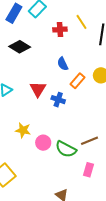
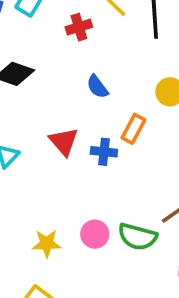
orange rectangle: (78, 81) -> (133, 129), moved
yellow star: (23, 130) -> (47, 243), moved

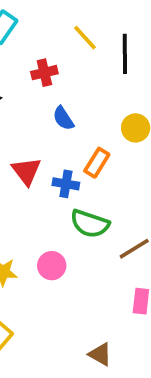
red cross: (79, 27) -> (44, 73), moved
green semicircle: (137, 237) -> (90, 224), moved

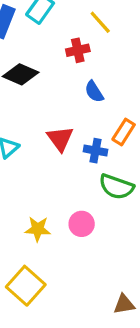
yellow line: (85, 38) -> (100, 22), moved
brown triangle: (100, 354) -> (124, 304), turned -40

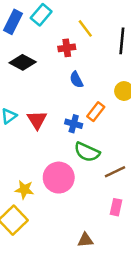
red triangle: (60, 139) -> (37, 120), moved
pink circle: (82, 224) -> (59, 178), size x1.6
yellow star: (38, 229) -> (24, 190), moved

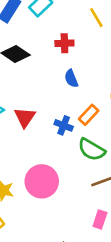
yellow line: (85, 28) -> (96, 18), moved
green semicircle: (87, 152) -> (92, 150), moved

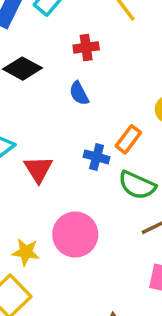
blue semicircle: (71, 78) -> (79, 93), moved
red triangle: (25, 117) -> (38, 169), moved

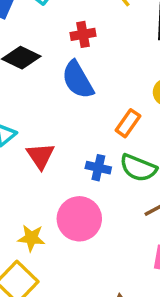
blue semicircle: (79, 93) -> (78, 80), size x1.6
blue cross: (97, 157) -> (98, 168), moved

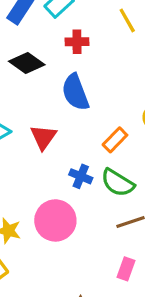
red cross: (83, 34) -> (77, 42), moved
red triangle: (41, 156) -> (43, 137), moved

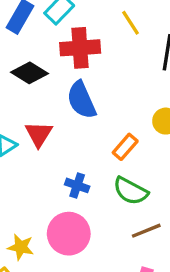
red cross: (77, 42) -> (80, 48), size x1.6
red triangle: (43, 137) -> (39, 134), moved
blue cross: (81, 176) -> (77, 185), moved

